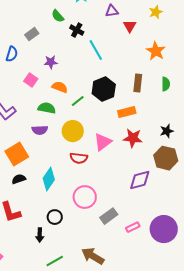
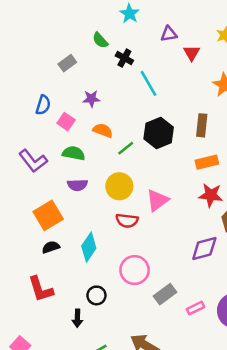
blue semicircle: (12, 54) -> (43, 105), moved
green semicircle: (47, 108) -> (74, 153), moved
orange rectangle: (127, 112) -> (207, 162), moved
red star: (133, 138) -> (211, 195), moved

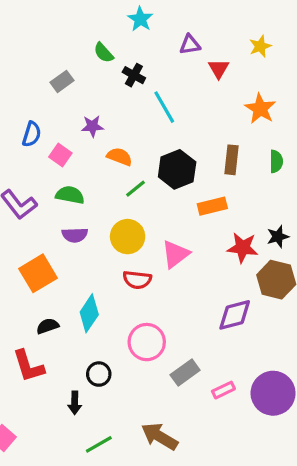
orange semicircle: (103, 130) -> (120, 157), moved
orange rectangle: (207, 162) -> (212, 206), moved
black semicircle: (51, 247) -> (48, 326), moved

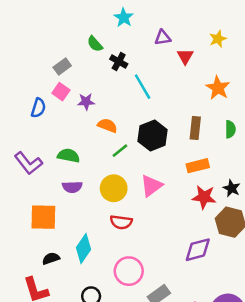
pink square: (60, 155) -> (61, 92), moved
orange rectangle: (212, 206) -> (198, 166), moved
black star: (278, 237) -> (232, 188), turned -30
pink triangle: (176, 254) -> (151, 186), moved
orange square: (38, 273) -> (43, 217), turned 32

